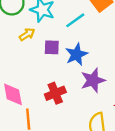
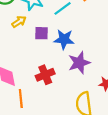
blue star: (76, 54) -> (64, 39), turned 30

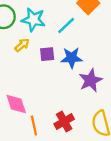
red cross: (45, 75) -> (64, 121), moved

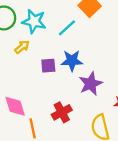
purple square: (47, 54) -> (48, 66), moved
red cross: (64, 121) -> (62, 112), moved

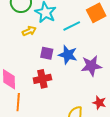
purple star: (91, 84) -> (91, 66), moved
red cross: (62, 112) -> (42, 79), moved

